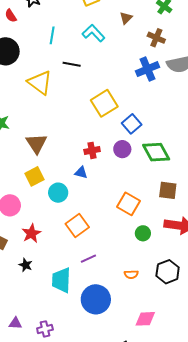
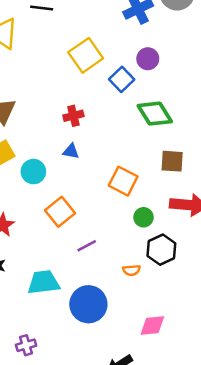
purple circle: (122, 149) -> (148, 59), moved
blue triangle: (81, 173) -> (71, 151), moved
purple line: (88, 259) -> (87, 246), moved
black hexagon: (168, 272) -> (161, 250), moved
cyan trapezoid: (61, 280) -> (43, 282), turned 84

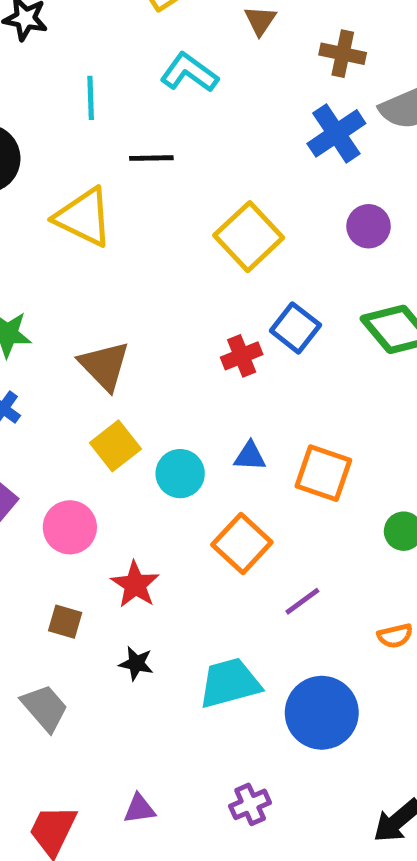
blue square: (122, 79) -> (295, 328), moved
blue triangle: (71, 151) -> (250, 456), moved
orange square: (123, 181) -> (323, 473), moved
purple cross: (26, 345) -> (250, 804), moved

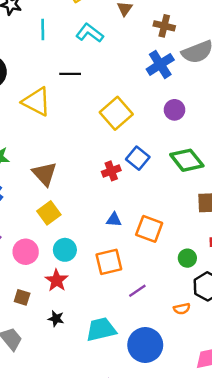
cyan line: (91, 98) -> (43, 29), moved
cyan circle: (180, 474) -> (65, 250), moved
orange square: (242, 543) -> (109, 262), turned 32

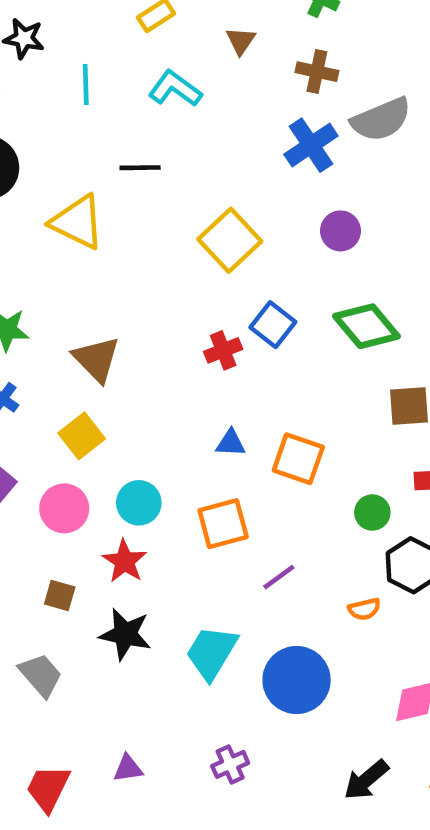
yellow square: (49, 213) -> (82, 436), moved
black star: (56, 319) -> (125, 634), size x1.6
cyan trapezoid: (101, 329) -> (212, 652), turned -44

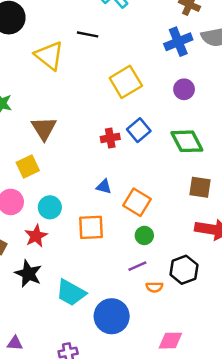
green circle: (372, 512) -> (144, 235), moved
purple line: (279, 577) -> (137, 266), moved
cyan trapezoid: (212, 652) -> (71, 293), turned -104

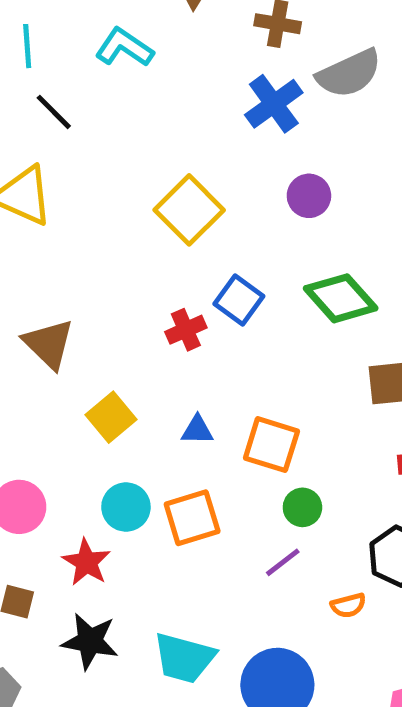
black line: (88, 34) -> (54, 112), moved, turned 48
yellow square: (28, 166) -> (111, 417), moved
cyan circle: (50, 207) -> (126, 507), moved
purple line: (137, 266) -> (283, 562), moved

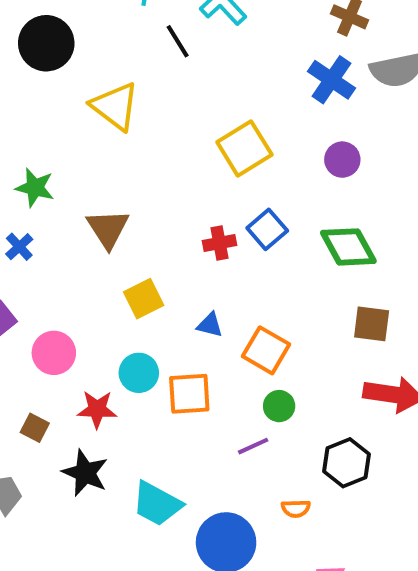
blue cross: (274, 104) -> (332, 80), turned -33
black line: (54, 112) -> (178, 41), moved
red star: (86, 562) -> (97, 409), turned 30
orange semicircle: (348, 605) -> (296, 509), moved

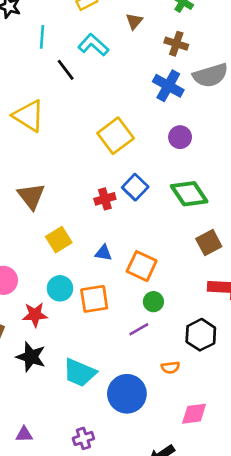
brown square: (372, 324) -> (209, 243), turned -30

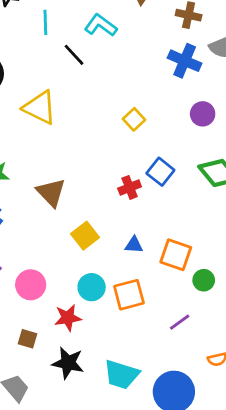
yellow square: (116, 136) -> (134, 119), size x0.6
green circle: (153, 302) -> (204, 280), moved

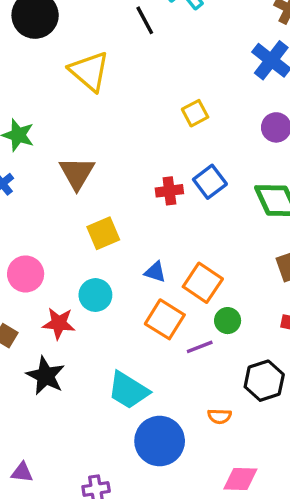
blue triangle: (134, 245) -> (155, 272), moved
orange square: (129, 295) -> (165, 319), moved, turned 32
purple line: (180, 322) -> (200, 347), moved
cyan trapezoid: (121, 374) -> (128, 390), moved

